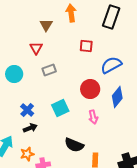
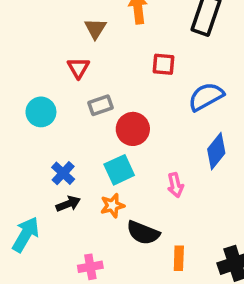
red circle: (90, 89) -> (133, 129), moved
orange star: (27, 154) -> (112, 206), moved

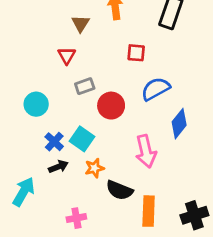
blue semicircle: (206, 97) -> (156, 89), moved
cyan circle: (41, 112) -> (36, 104), moved
cyan square: (119, 170) -> (82, 139), moved, turned -30
pink arrow: (175, 185) -> (146, 151), size x1.6
orange rectangle: (179, 258) -> (149, 211), size x1.5

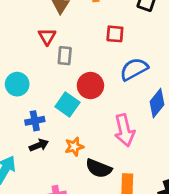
gray rectangle: (85, 86) -> (65, 56), moved, turned -66
cyan square: (82, 139) -> (67, 105), moved
blue cross: (54, 142) -> (35, 121), turned 36

